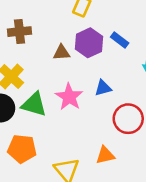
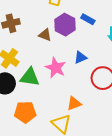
brown triangle: (62, 53) -> (45, 35), turned 32
orange triangle: (105, 155) -> (74, 103), moved

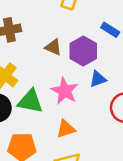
purple hexagon: (65, 25) -> (83, 51), moved
orange triangle: (74, 103) -> (66, 129), moved

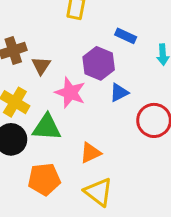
brown triangle: (53, 47) -> (41, 66), moved, turned 48
pink star: (65, 91) -> (70, 93), moved

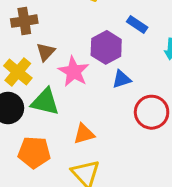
brown triangle: (41, 66) -> (46, 52), moved

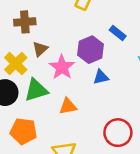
green triangle: (45, 102) -> (36, 90), turned -35
red circle: (152, 112) -> (118, 133), moved
orange triangle: (84, 134) -> (68, 106), moved

